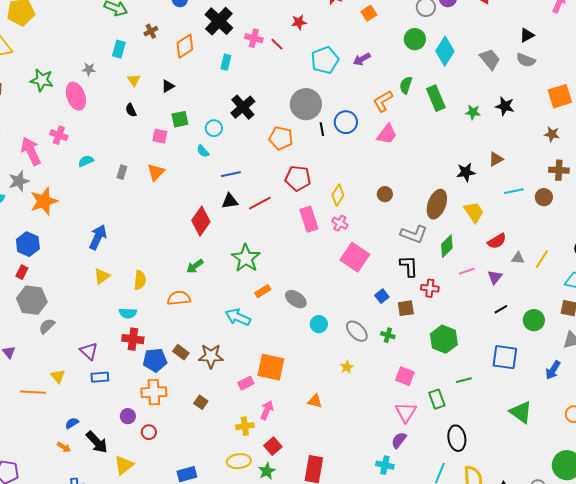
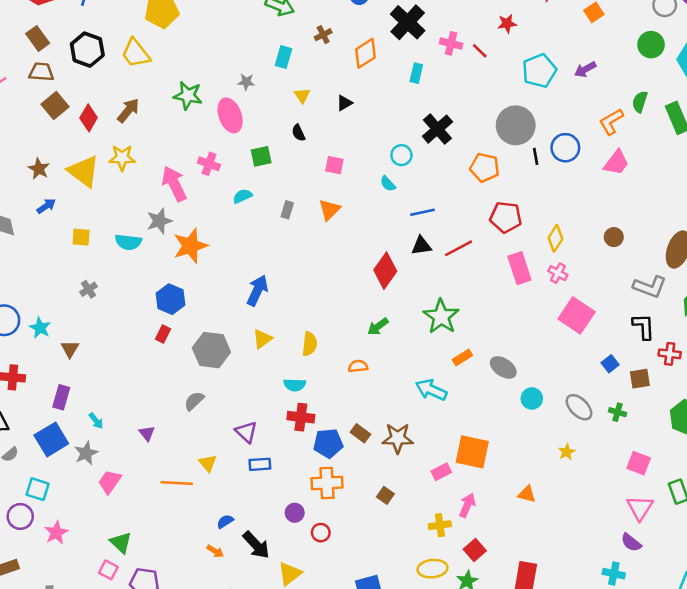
green square: (180, 119) -> (261, 156), moved
orange semicircle: (179, 298) -> (358, 366), size x0.7
gray hexagon: (32, 300) -> (211, 350), moved
purple semicircle: (399, 440) -> (631, 543), turned -90

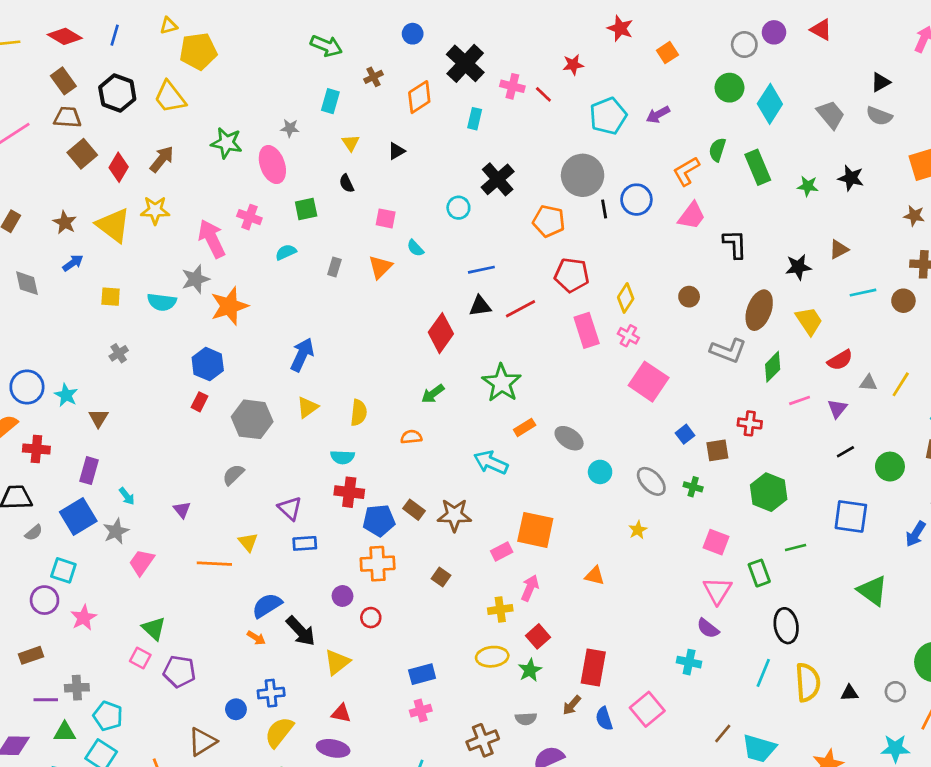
cyan semicircle: (388, 184) -> (415, 248), moved
black L-shape: (644, 326) -> (735, 244), moved
blue semicircle: (225, 521) -> (267, 605), size x1.6

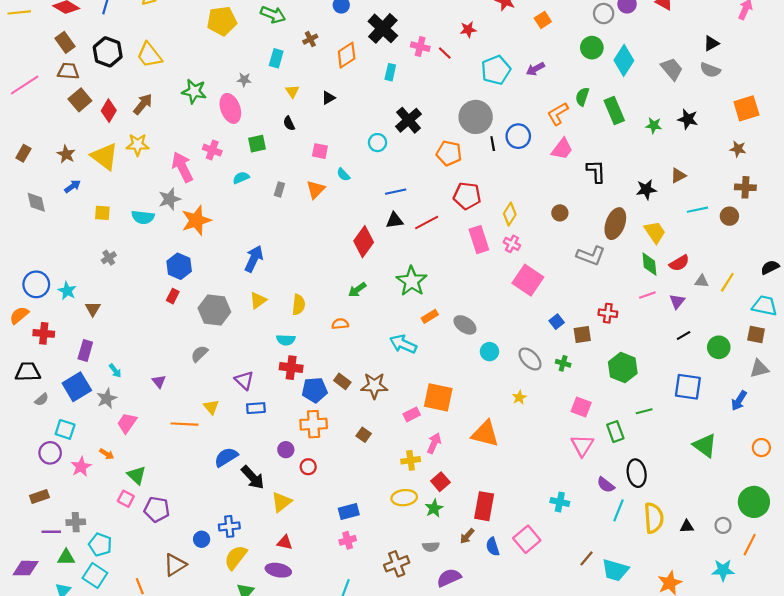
yellow pentagon: (198, 51) -> (222, 21), moved
green diamond: (773, 367) -> (649, 264), moved, turned -50
orange triangle: (595, 576) -> (485, 434), size x1.8
purple semicircle: (708, 628) -> (606, 485), moved
orange arrow: (256, 638) -> (107, 454), moved

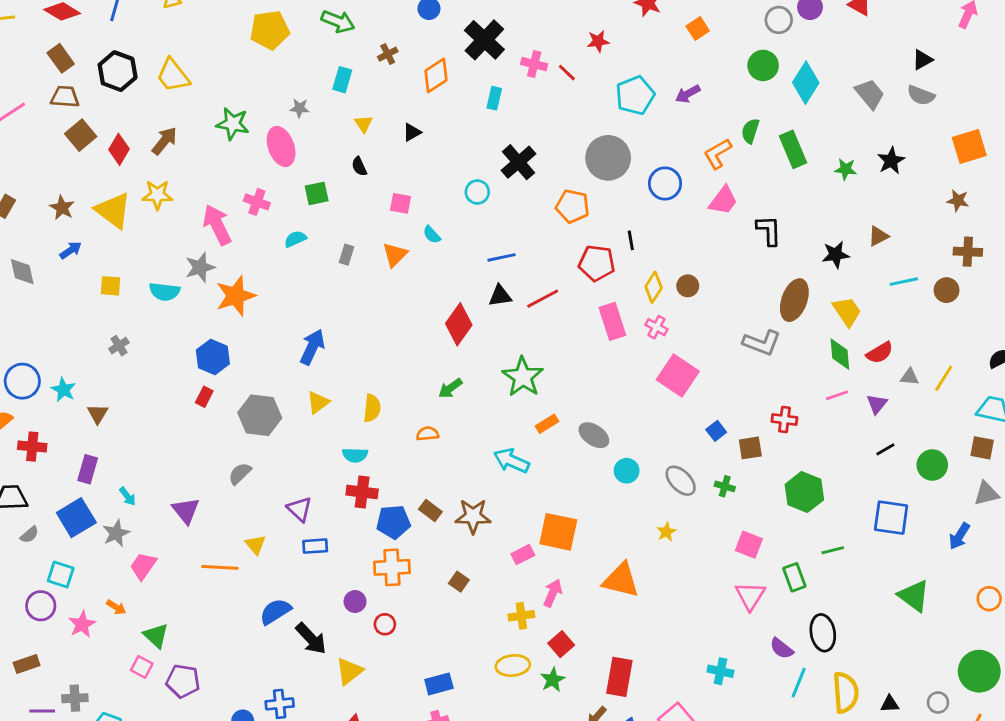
black star: (688, 119) -> (891, 161), turned 30
black line: (493, 144) -> (631, 240), moved
brown circle: (560, 213) -> (688, 286), moved
purple triangle: (159, 381) -> (186, 511), size x1.5

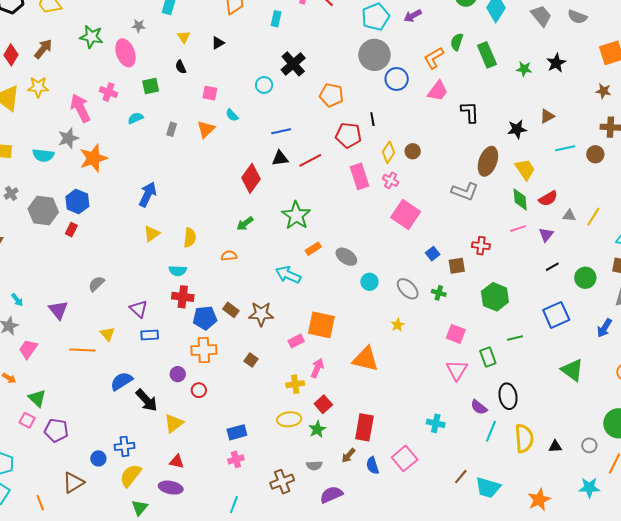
gray circle: (608, 158) -> (374, 55), moved
gray hexagon: (260, 415) -> (43, 210), moved
blue square: (891, 518) -> (556, 315), turned -32

